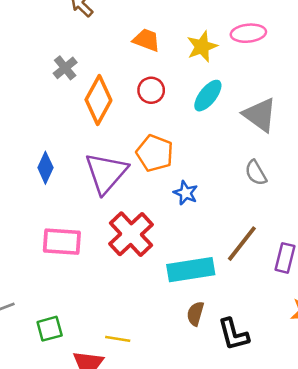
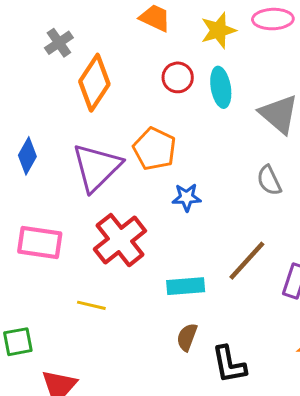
red circle: (151, 90) -> (178, 77), moved
cyan ellipse: (208, 96) -> (221, 87), turned -52
blue star: (186, 193) -> (187, 197), turned -30
cyan rectangle: (191, 270) -> (186, 286), size x0.7
yellow line: (118, 339) -> (91, 305), moved

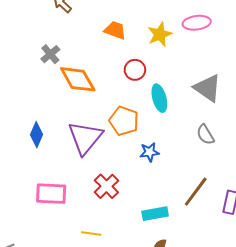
orange diamond: (94, 83) -> (78, 79), turned -57
cyan ellipse: (221, 87) -> (159, 98), moved
red cross: (120, 240) -> (106, 186), size x0.7

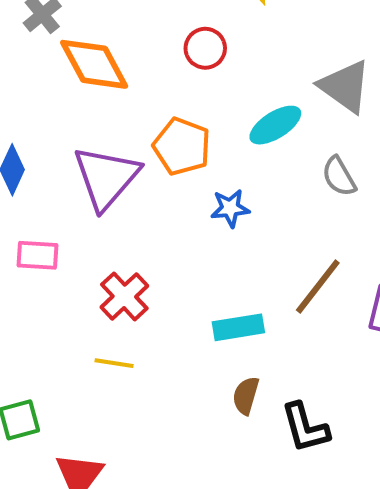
cyan ellipse: (159, 98) -> (275, 125), moved, turned 72
red cross: (106, 186) -> (124, 296), moved
pink rectangle: (51, 194) -> (37, 255), moved, size x0.7

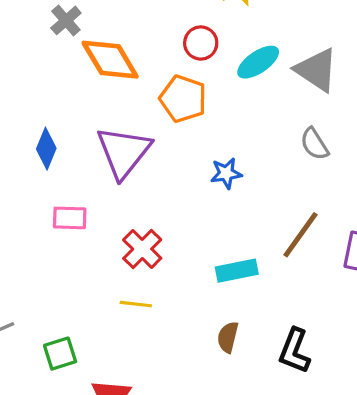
cyan ellipse: (275, 125) -> (258, 62), moved
orange pentagon: (182, 147) -> (183, 99), moved
brown semicircle: (246, 396) -> (228, 337), moved
black L-shape: (305, 428) -> (295, 351), turned 39

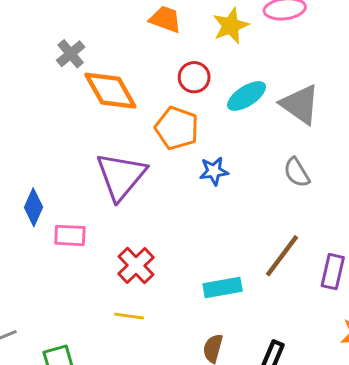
blue diamond: (46, 149) -> (33, 207), moved
blue star: (226, 173) -> (214, 171), moved

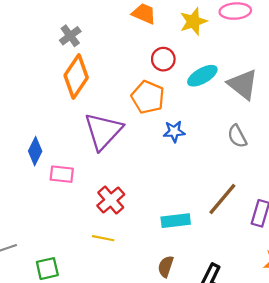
orange diamond: (110, 91) -> (76, 76), moved, turned 60

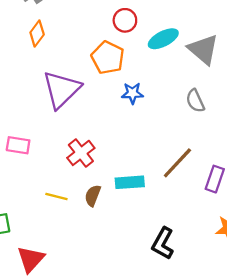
orange diamond: (76, 76) -> (37, 34), size x0.6
pink rectangle: (62, 174) -> (18, 145), moved
red cross: (111, 200) -> (81, 153), moved
brown semicircle: (166, 267) -> (93, 196), moved

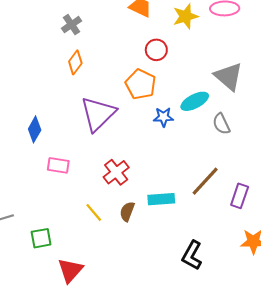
cyan ellipse: (163, 39) -> (195, 101), moved
yellow line: (56, 197) -> (94, 212), turned 36

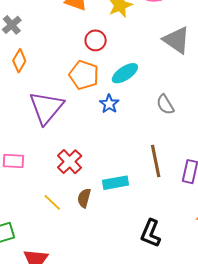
gray triangle: (229, 76) -> (177, 40), moved
cyan ellipse: (195, 101) -> (125, 73), moved
blue star: (163, 117) -> (109, 104), turned -30
brown line: (205, 181) -> (156, 161), turned -48

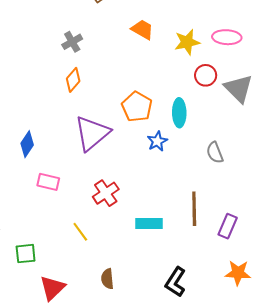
red circle: (96, 40) -> (206, 75), moved
cyan ellipse: (125, 73) -> (179, 113), turned -68
brown semicircle: (84, 198) -> (107, 279), moved, turned -30

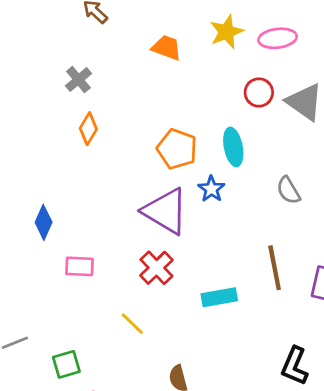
yellow star: (187, 42) -> (227, 32), moved
purple triangle: (92, 133) -> (165, 211), moved, turned -39
black L-shape: (175, 282) -> (294, 366), moved

